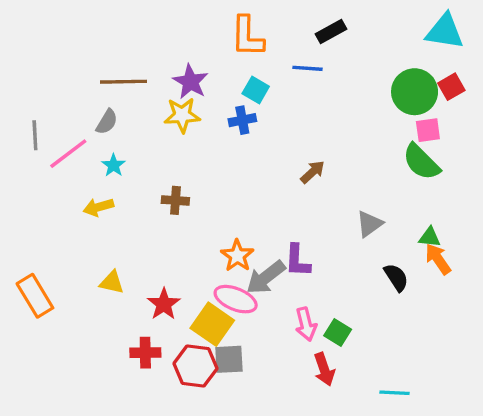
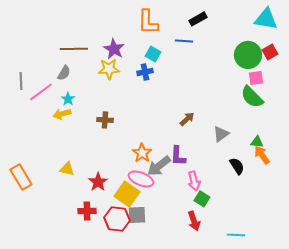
brown arrow: (313, 172) -> (187, 119), moved
yellow arrow: (98, 207) -> (62, 114), moved
pink arrow: (306, 324) -> (194, 181), moved

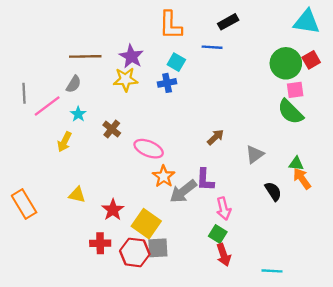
yellow arrow: (62, 114) -> (64, 142), moved, turned -48
brown cross: (105, 120) -> (112, 129), moved, turned 35
pink ellipse: (141, 179) -> (149, 149), moved
green square: (202, 199) -> (218, 234), moved

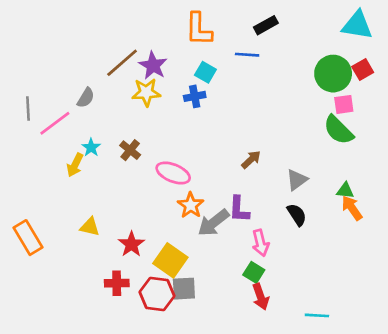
brown line: (85, 56) -> (122, 63), moved, turned -40
cyan star: (78, 114) -> (91, 147), moved
black semicircle: (273, 191) -> (297, 215), moved

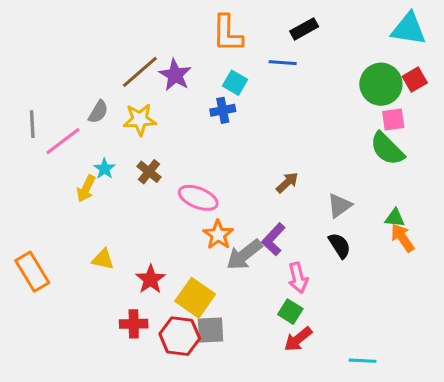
yellow star: (146, 92) -> (140, 120), moved
purple L-shape: (239, 209) -> (273, 239), turned 40
red arrow: (261, 297) -> (298, 339), turned 70

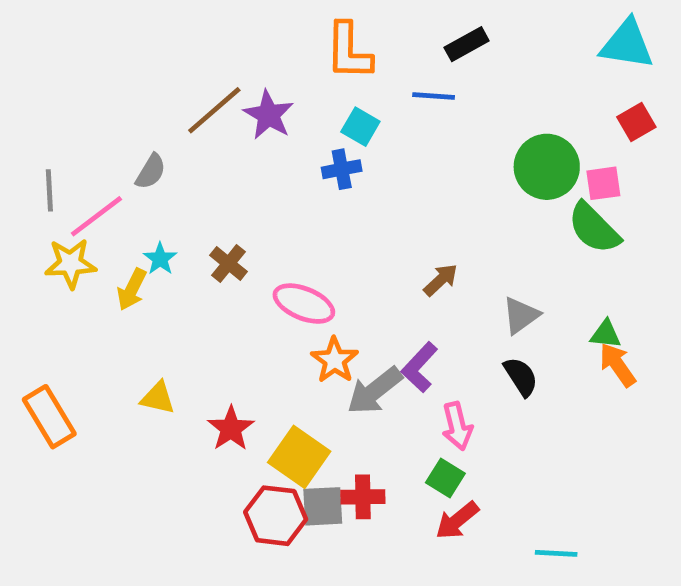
green circle: (381, 84) -> (547, 167), moved
yellow star: (140, 120) -> (71, 263), moved
red cross: (134, 324) -> (363, 497), moved

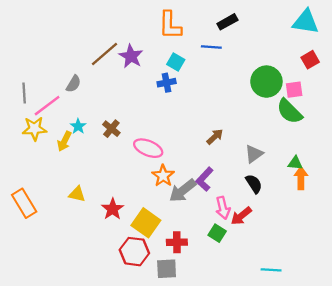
orange arrow: (617, 365) -> (301, 178), turned 35
gray square: (323, 506) -> (167, 269), moved
red arrow: (457, 520) -> (241, 216), moved

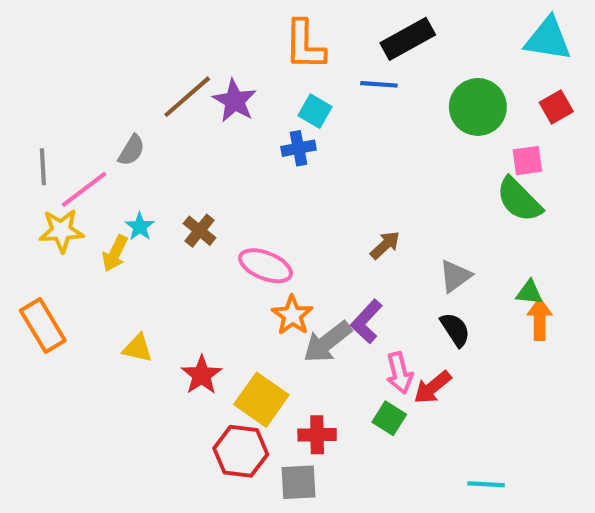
black rectangle: (227, 22) -> (408, 39), size x1.4
green circle: (266, 82) -> (478, 107), moved
orange rectangle: (24, 203) -> (43, 326), moved

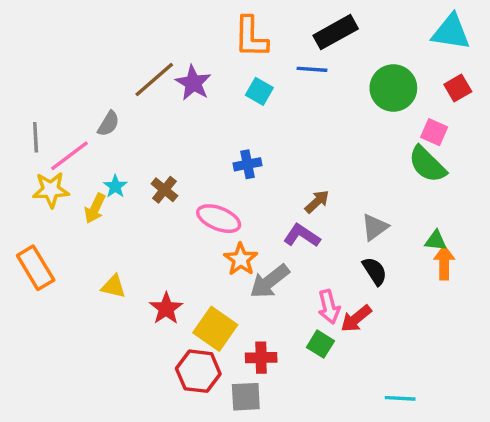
blue cross: (298, 148) -> (248, 164), moved
pink square: (527, 161) -> (434, 132), turned 32
purple L-shape: (367, 321) -> (302, 236), moved, turned 81

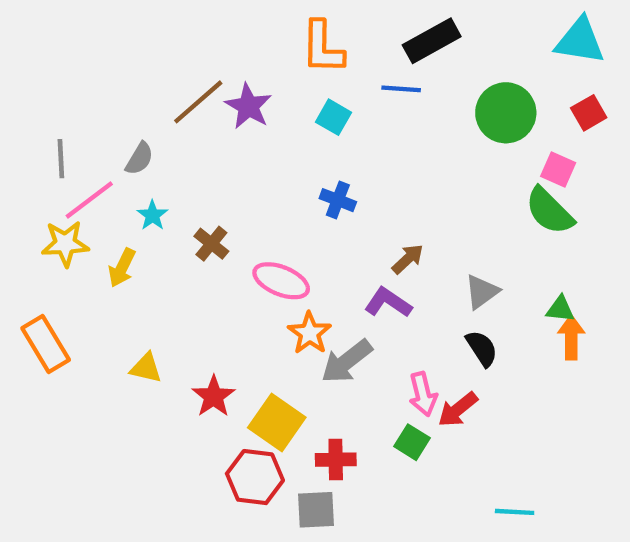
gray line: (36, 137) -> (61, 159), moved
blue cross: (248, 164) -> (338, 200), moved, turned 32
cyan star: (115, 186) -> (152, 215), moved

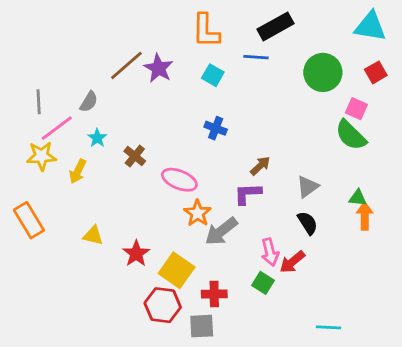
purple L-shape: (388, 303) -> (248, 194), turned -36

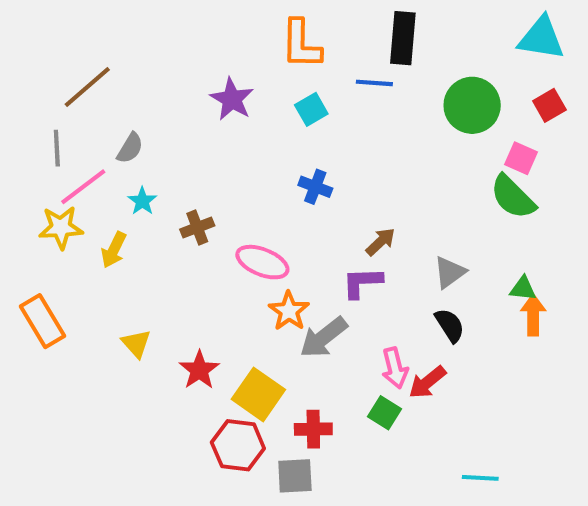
black rectangle: (276, 26) -> (403, 38), turned -56
brown line: (126, 65) -> (87, 87), moved
cyan square: (213, 75) -> (311, 109), turned 30
brown cross: (135, 156) -> (197, 227), turned 30
yellow triangle: (93, 235) -> (136, 344), turned 35

